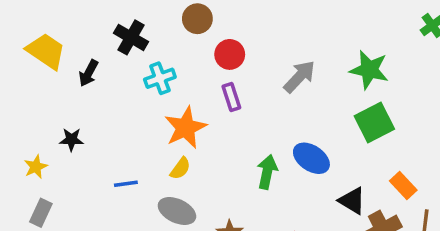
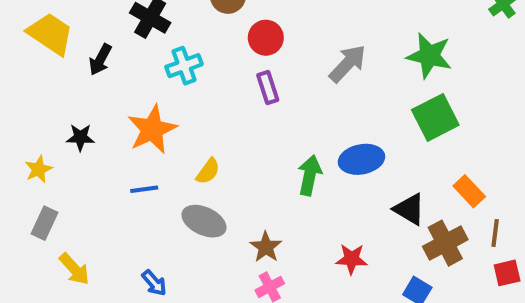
orange star: (185, 128) -> (152, 129), moved
blue ellipse: (311, 158) -> (361, 159), turned -45

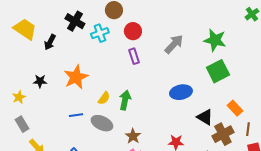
cyan cross: (184, 66) -> (100, 33), moved
green arrow: (310, 175) -> (125, 100), moved
blue line: (144, 189) -> (76, 115), moved
gray rectangle: (44, 223) -> (22, 124), turned -56

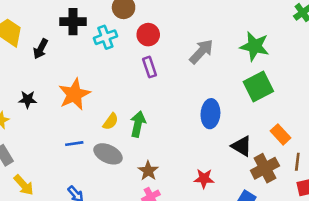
black cross: (75, 21) -> (73, 22), turned -30
blue ellipse: (181, 92) -> (210, 114), turned -75

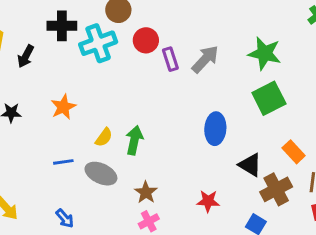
cyan cross: (105, 37) -> (98, 43), size x1.4
purple rectangle: (150, 67) -> (170, 59), moved
orange star: (74, 94) -> (63, 107), size x0.7

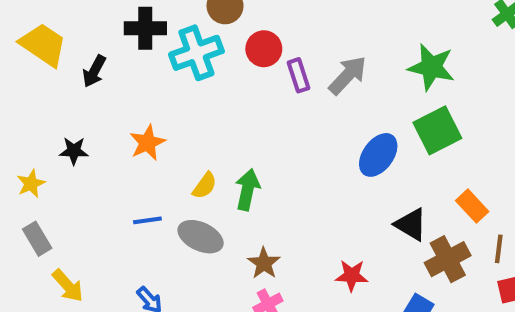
blue ellipse: (215, 129) -> (378, 155), moved, turned 32

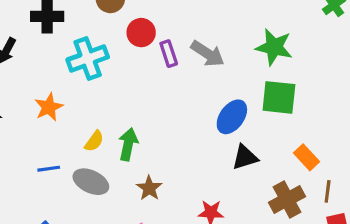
cyan cross: (196, 53) -> (88, 58), moved
gray arrow: (348, 75) -> (208, 54), turned 80
green square: (437, 130) -> (279, 97), turned 33
black triangle: (411, 224) -> (245, 157), moved, turned -48
brown star: (264, 263) -> (149, 188), moved

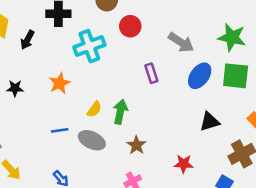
purple rectangle: (169, 54) -> (151, 73), moved
blue ellipse: (232, 117) -> (200, 76), moved

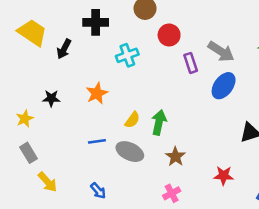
cyan cross: (89, 46) -> (127, 55), size x0.7
purple rectangle: (151, 73) -> (191, 63), moved
blue ellipse: (200, 76) -> (224, 86), moved

